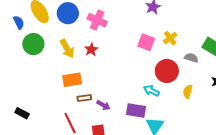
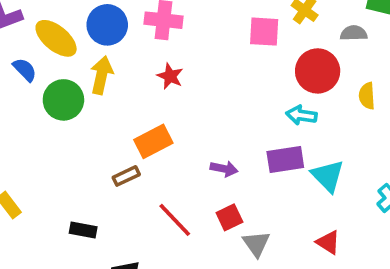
yellow arrow: (67, 49) -> (102, 75), moved, turned -120
brown rectangle: (84, 98) -> (126, 176), moved

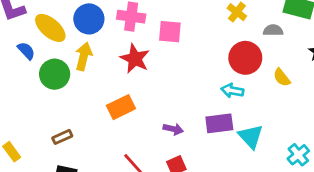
pink square: (264, 32) -> (170, 32), moved
red star: (170, 76) -> (135, 59), size x1.5
yellow semicircle: (367, 96) -> (282, 77), turned -36
brown rectangle: (126, 176) -> (62, 137), moved

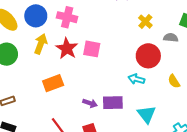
pink square: (170, 32) -> (92, 49), moved
yellow arrow: (84, 56) -> (41, 44), moved
yellow semicircle: (282, 77) -> (174, 81), moved
purple rectangle: (219, 123) -> (113, 103), moved

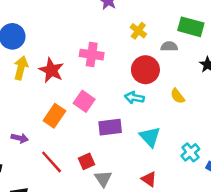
pink cross: (67, 17) -> (92, 55), moved
pink square: (92, 49) -> (84, 101), moved, turned 30
orange rectangle: (53, 83) -> (54, 116), moved, turned -30
purple arrow: (90, 103) -> (20, 138), moved

